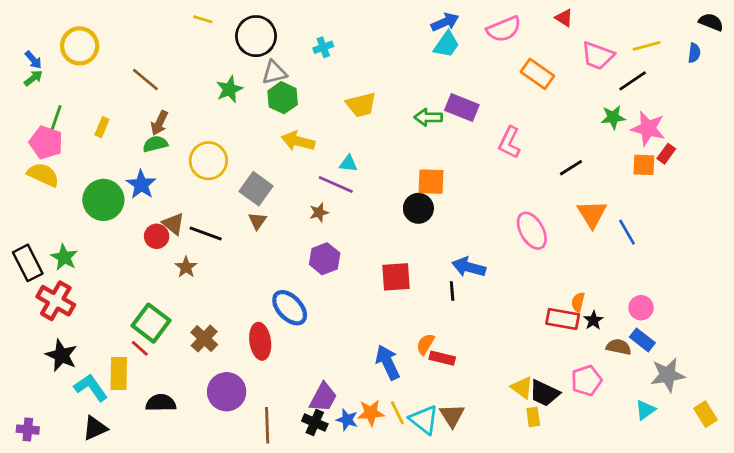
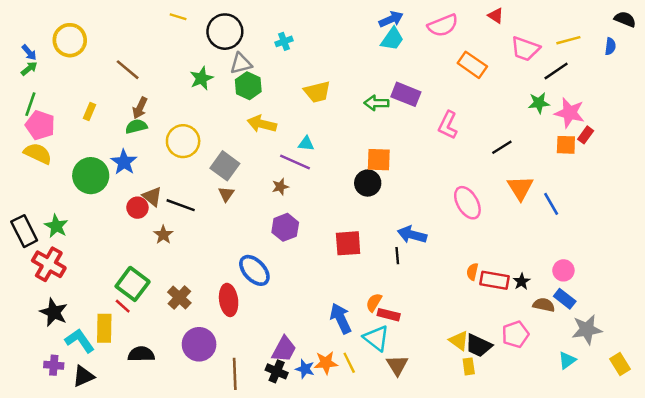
green line: (56, 119) -> (30, 104), moved
orange semicircle: (578, 302) -> (472, 272), moved
cyan triangle: (424, 420) -> (376, 338), moved
purple cross: (28, 430) -> (54, 365), moved

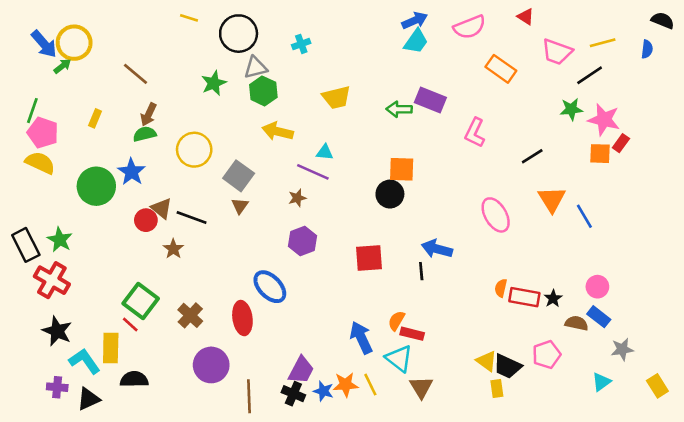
blue arrow: (29, 52) -> (44, 44), moved, size x1.6
green arrow: (29, 68) -> (62, 66), moved
gray star: (587, 330) -> (622, 349), size x0.7
black semicircle: (141, 354) -> (134, 379), moved

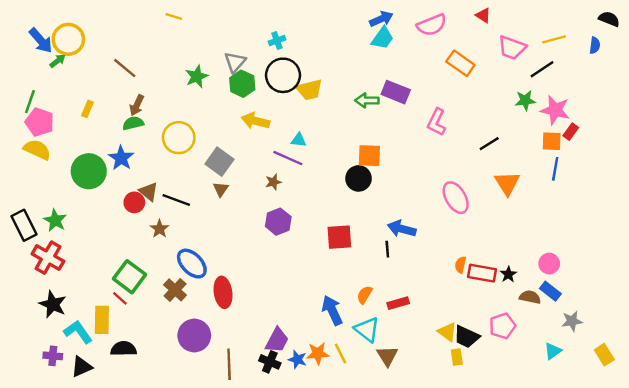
black circle: (239, 34) -> (283, 75), moved
gray triangle: (256, 67) -> (235, 62), turned -35
blue line: (584, 216) -> (555, 169), moved, turned 40
blue ellipse: (270, 287) -> (192, 264), moved
red rectangle: (412, 334) -> (398, 303), moved, turned -30

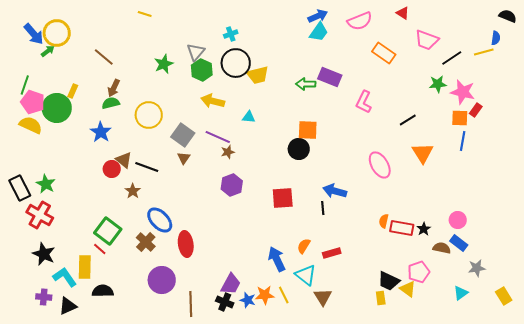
yellow line: (554, 39) -> (484, 52), moved
purple line: (288, 158) -> (218, 137), moved
green circle: (89, 171) -> (57, 108), moved
yellow triangle: (447, 332) -> (408, 289), moved

